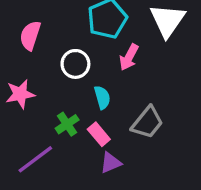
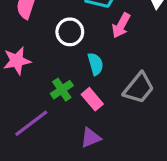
purple triangle: (111, 163) -> (91, 138), moved

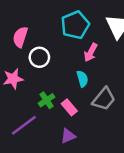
white circle: (70, 32) -> (39, 57), moved
cyan semicircle: (95, 64) -> (82, 79), moved

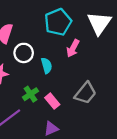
cyan semicircle: (82, 79) -> (47, 66), moved

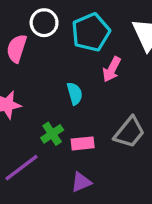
white circle: (24, 53) -> (44, 23), moved
pink rectangle: (52, 101) -> (83, 143), turned -56

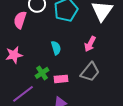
pink arrow: (112, 69) -> (90, 44), moved

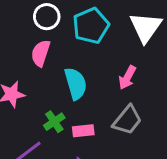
pink semicircle: (20, 20) -> (41, 53), moved
cyan semicircle: (56, 48) -> (76, 84), size x1.5

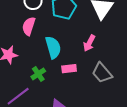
gray trapezoid: (127, 120) -> (102, 73), moved, turned 100
pink rectangle: (83, 131) -> (69, 69), moved

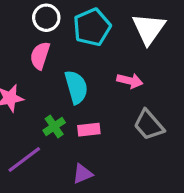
pink arrow: (89, 43) -> (130, 81), turned -105
pink rectangle: (69, 69) -> (89, 130), moved

